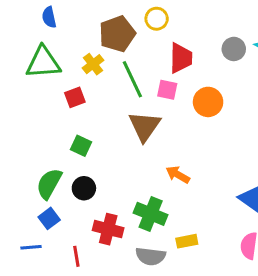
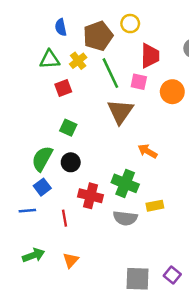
blue semicircle: (49, 17) -> (61, 27), moved
green triangle: (43, 63) -> (50, 59), moved, size x0.7

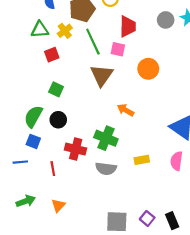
orange circle: (172, 92) -> (148, 69), moved
blue square: (42, 187) -> (33, 141), turned -32
yellow rectangle: (155, 206) -> (142, 160), moved

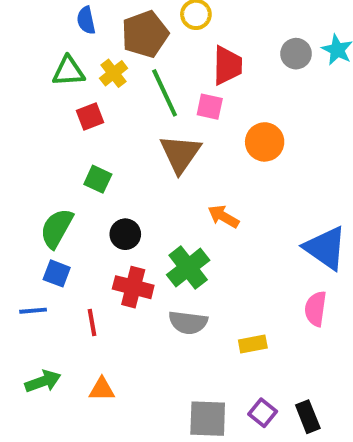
black circle: (58, 120) -> (125, 234), moved
green cross: (106, 138) -> (188, 268), turned 30
yellow rectangle: (142, 160) -> (253, 344), moved
orange triangle: (58, 205) -> (102, 389), turned 48

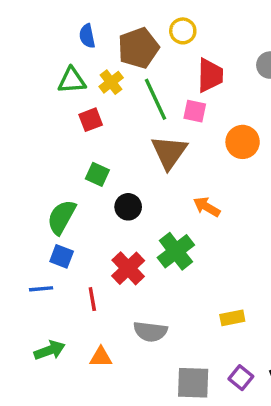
black circle: (125, 234) -> (128, 207), moved
red cross: (133, 287) -> (128, 268), turned 32
gray semicircle: (188, 322) -> (150, 332), moved

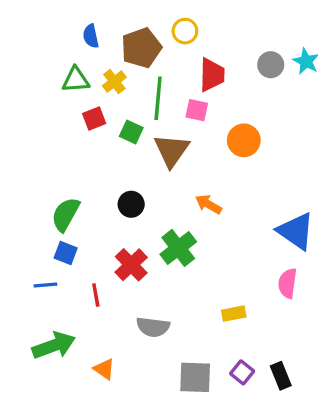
green line: (155, 99) -> (158, 98), turned 30
green square: (97, 174) -> (131, 132), moved
green arrow: (50, 350) -> (54, 345), size x1.4
orange triangle: (101, 357) -> (104, 369), moved, turned 35

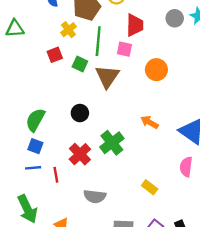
green triangle: (76, 80) -> (15, 29), moved
orange arrow: (209, 204) -> (150, 122), moved
blue line: (45, 285) -> (33, 168), moved
yellow rectangle: (234, 314) -> (150, 187), turned 49
green arrow: (54, 345) -> (27, 209), turned 84

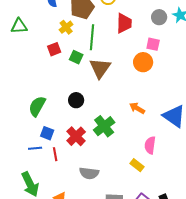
pink square: (124, 49) -> (153, 44), moved
blue square: (35, 146) -> (47, 133), moved
pink semicircle: (186, 167) -> (150, 145), moved

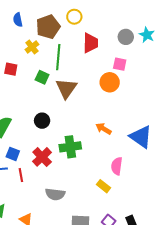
red square: (54, 49) -> (11, 69), moved, turned 32
green cross: (104, 126) -> (70, 147), turned 30

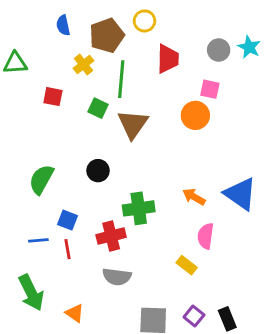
orange arrow: (104, 129) -> (194, 197), moved
blue square: (13, 154) -> (67, 220), moved
red cross: (42, 157) -> (111, 236), moved, turned 30

